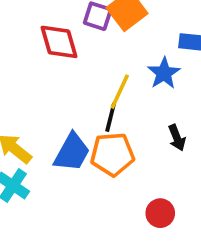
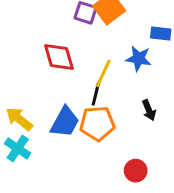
red diamond: (59, 42) -> (59, 57), moved
blue star: (164, 73) -> (139, 59), turned -30

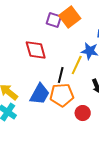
yellow line: (103, 73) -> (77, 65), moved
red circle: (136, 171) -> (83, 113), moved

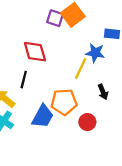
black line: (61, 75) -> (24, 80), moved
blue trapezoid: (40, 94) -> (43, 116), moved

